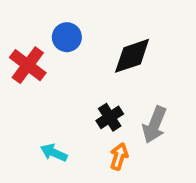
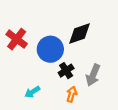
blue circle: (67, 37) -> (50, 49), moved, size x1.5
cyan arrow: (54, 153) -> (32, 92), turned -56

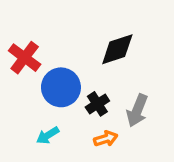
blue circle: (50, 49) -> (61, 87), moved
orange arrow: (72, 94) -> (106, 139), turned 56

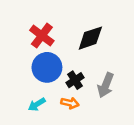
red cross: (25, 58) -> (42, 36), moved
orange arrow: (106, 139) -> (70, 103), moved, turned 30

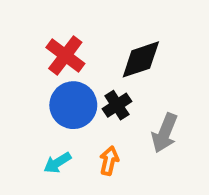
black cross: (75, 80) -> (117, 105), moved
orange arrow: (70, 103) -> (109, 161), turned -90

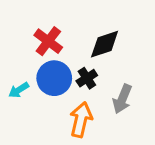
orange arrow: (109, 161) -> (81, 120), size x1.6
cyan arrow: (57, 163) -> (19, 90), moved

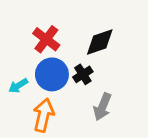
gray arrow: (122, 99) -> (103, 107), moved
orange arrow: (81, 120) -> (43, 115), moved

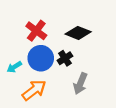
black diamond: (100, 42) -> (78, 33), turned 40
orange arrow: (43, 115) -> (34, 90), turned 40

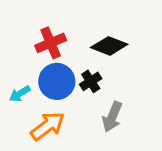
red cross: (36, 31) -> (51, 43), turned 30

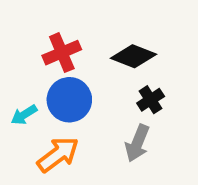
black cross: (91, 81) -> (151, 100), moved

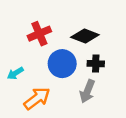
blue circle: (69, 100) -> (62, 64), moved
black cross: (151, 100) -> (96, 64), turned 35

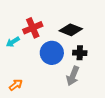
cyan arrow: (15, 73) -> (13, 42), moved
orange arrow: (37, 98) -> (16, 85), moved, size x0.6

